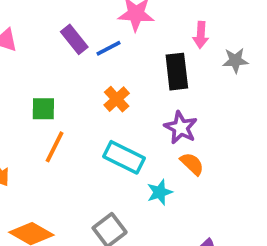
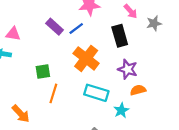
pink arrow: (201, 35) -> (131, 11), turned -35
orange cross: (117, 99) -> (86, 58), size x1.6
orange semicircle: (192, 164) -> (138, 90), turned -49

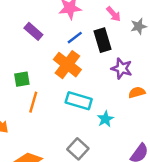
blue line: (76, 29) -> (75, 38), moved
purple star: (128, 69) -> (122, 68), moved
orange semicircle: (138, 90) -> (137, 92), moved

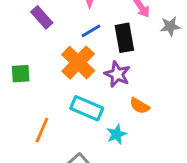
purple star: (122, 68) -> (117, 74), moved
orange semicircle: (137, 92) -> (140, 106), moved, turned -140
orange line: (33, 102) -> (42, 130), moved

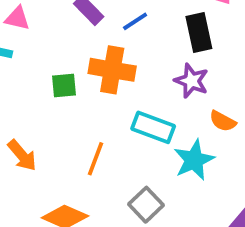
blue line: (91, 31) -> (135, 21), moved
orange cross: (78, 63) -> (112, 70), moved, turned -32
cyan star: (117, 134) -> (194, 160), size x1.5

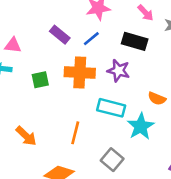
black rectangle: (199, 32) -> (135, 41), turned -55
purple star: (191, 81) -> (119, 71), moved
green square: (64, 86) -> (40, 80), moved

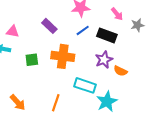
blue line: (91, 39) -> (83, 30), moved
purple star: (119, 71) -> (104, 60), moved, turned 30
orange semicircle: (157, 99) -> (120, 71), moved

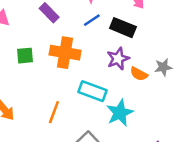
gray star: (137, 25) -> (163, 67), moved

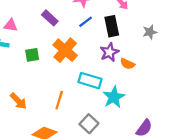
black rectangle: (123, 28) -> (112, 26), turned 60
orange cross: (65, 53) -> (65, 50), turned 35
gray star: (163, 67) -> (150, 32), moved

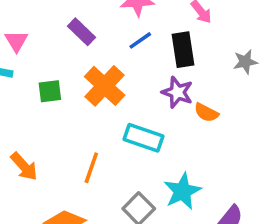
pink triangle: (11, 25) -> (16, 41), turned 48
purple star: (109, 52) -> (177, 92), turned -30
cyan star: (114, 97) -> (182, 191), moved

